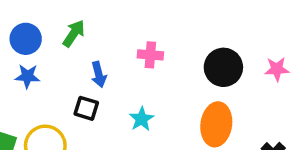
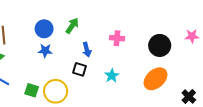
pink star: (277, 69) -> (192, 36), moved
orange ellipse: (216, 124) -> (156, 79), turned 40

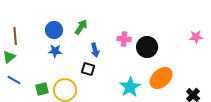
black circle: (160, 45) -> (147, 47), moved
cyan star: (112, 76) -> (130, 87), moved, size x1.5
green square: (32, 90) -> (42, 89), turned -32

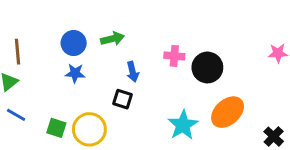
green arrow: (81, 27) -> (112, 39), turned 42
green square: (42, 89) -> (56, 128), turned 32

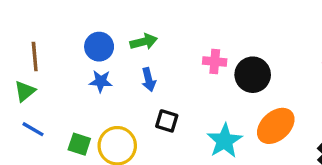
blue arrow: (133, 72) -> (149, 80), moved
black square: (123, 99) -> (167, 121), moved

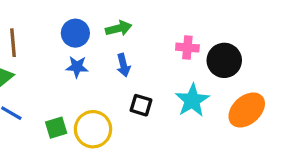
cyan star: (225, 141) -> (192, 100), moved
green square: (79, 144) -> (56, 128), turned -35

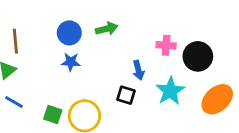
blue arrow: (123, 65) -> (138, 70), moved
green square: (56, 128) -> (53, 114), turned 36

